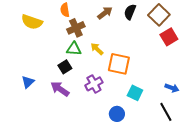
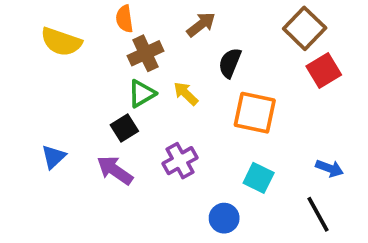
black semicircle: (130, 12) -> (230, 63), moved
green triangle: (74, 49) -> (142, 94), turned -35
orange square: (119, 64) -> (255, 113), moved

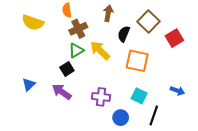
brown arrow: (201, 25) -> (108, 13), turned -42
brown square: (305, 28) -> (148, 22), moved
yellow arrow: (186, 94) -> (100, 50), size x1.5
purple cross: (180, 161) -> (101, 97), moved, turned 36
black line: (318, 214) -> (154, 116), moved, turned 48

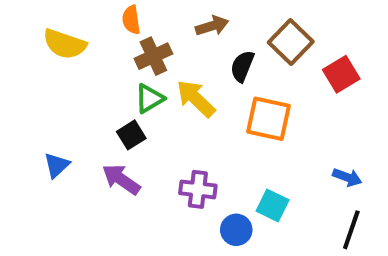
brown arrow: (108, 13) -> (212, 26), turned 63
cyan square: (139, 96) -> (273, 206), moved
black line: (154, 116) -> (351, 230), moved

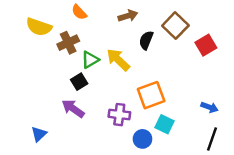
orange semicircle: (131, 20) -> (79, 12), turned -35
brown cross: (153, 56) -> (68, 43), moved
orange square: (269, 119) -> (151, 95), moved, turned -32
blue triangle: (57, 165) -> (39, 134), moved

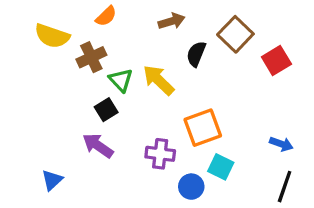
orange semicircle: (79, 12) -> (106, 16), turned -91
green triangle: (90, 60) -> (121, 80), turned -42

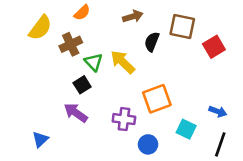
brown square: (235, 34) -> (182, 27), turned -32
yellow semicircle: (52, 36) -> (40, 28), turned -72
cyan square: (221, 167) -> (186, 129), moved

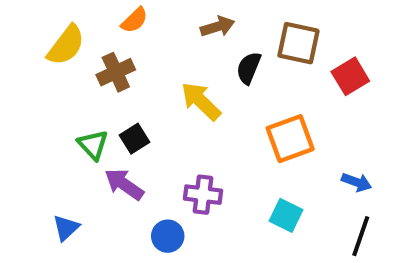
green triangle: (94, 62) -> (93, 145), moved
orange square: (157, 99) -> (290, 139), moved
cyan square: (186, 129) -> (286, 215), moved
blue circle: (148, 144) -> (168, 236), moved

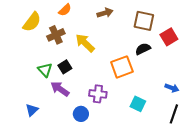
black semicircle: (249, 68) -> (143, 49), moved, turned 42
yellow arrow: (201, 101) -> (85, 43), moved
orange square: (290, 139) -> (122, 67), moved

